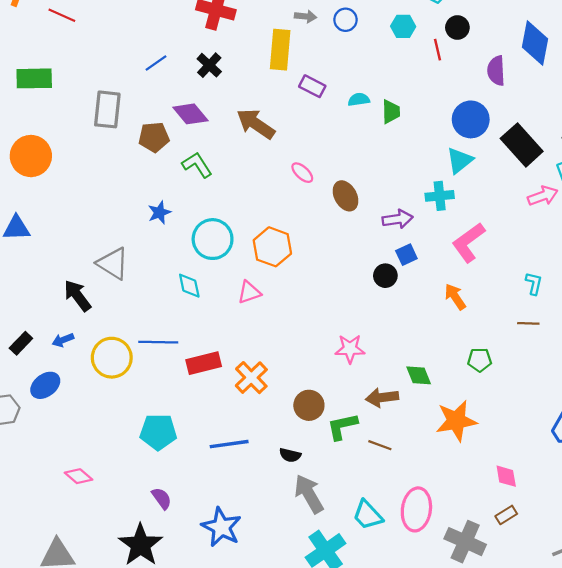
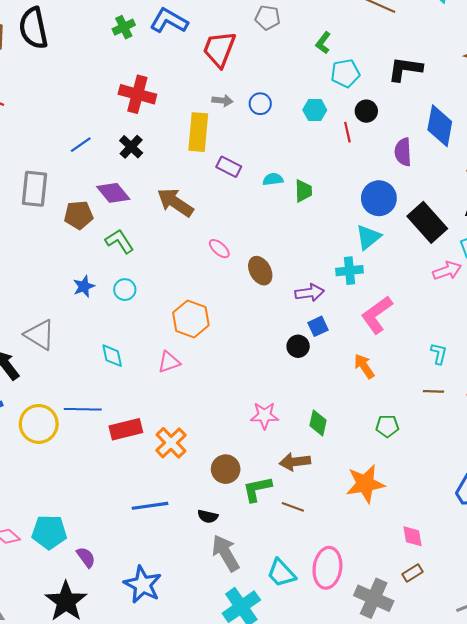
cyan circle: (213, 239) -> (125, 290), moved, size x0.6
green diamond: (419, 375) -> (318, 423), moved, turned 35
cyan pentagon: (158, 432) -> (49, 532), moved

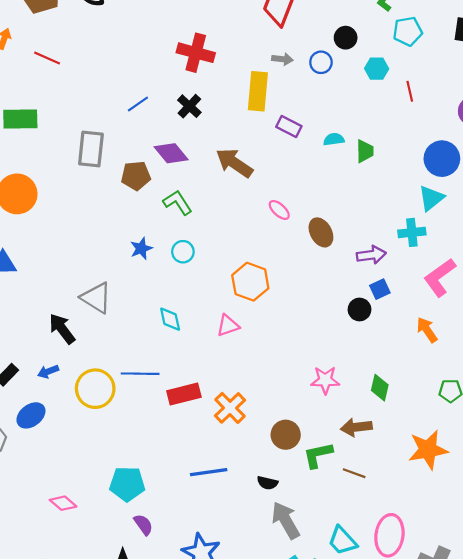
black circle: (366, 111) -> (346, 38), moved
cyan pentagon: (49, 532) -> (127, 484), moved

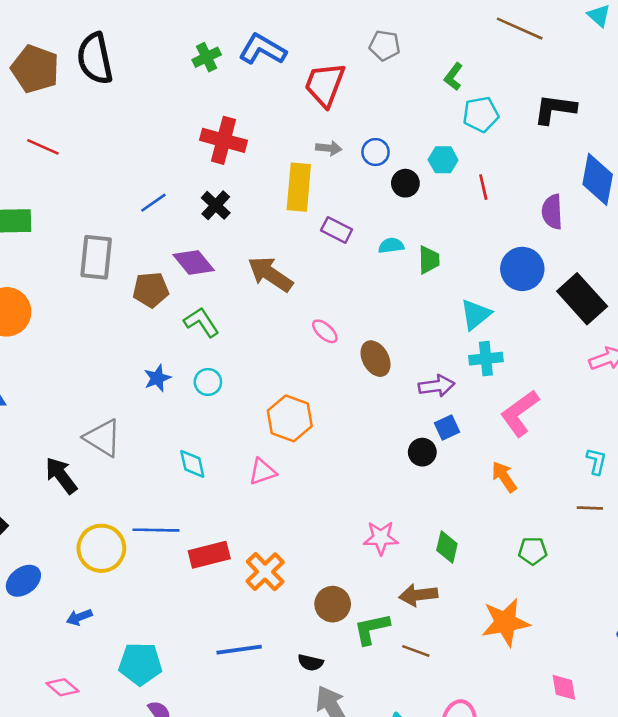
black circle: (346, 38) -> (405, 183), moved
cyan triangle: (431, 198) -> (476, 314), moved
blue arrow: (48, 372) -> (79, 617), moved

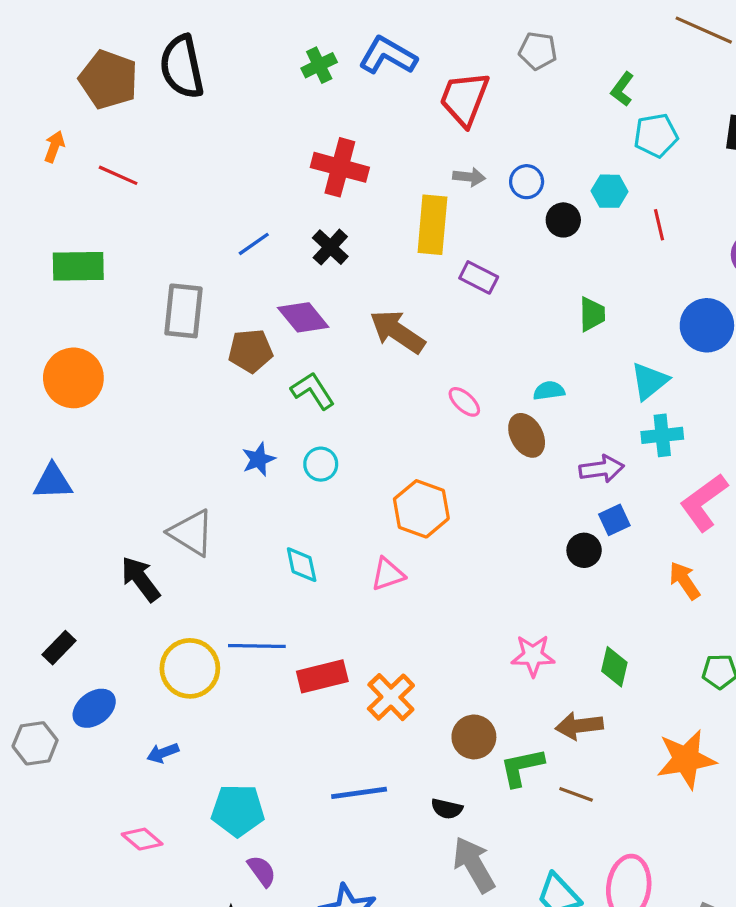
cyan semicircle: (391, 246) -> (549, 391), moved

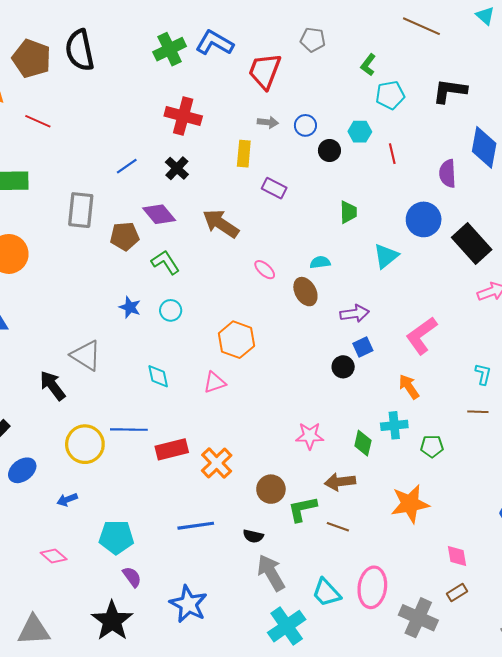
green cross: (319, 65) -> (170, 49), size x1.4
yellow rectangle: (432, 225) -> (244, 154), size x0.7
cyan cross: (662, 435) -> (394, 425), moved
blue star: (259, 459) -> (130, 307), turned -30

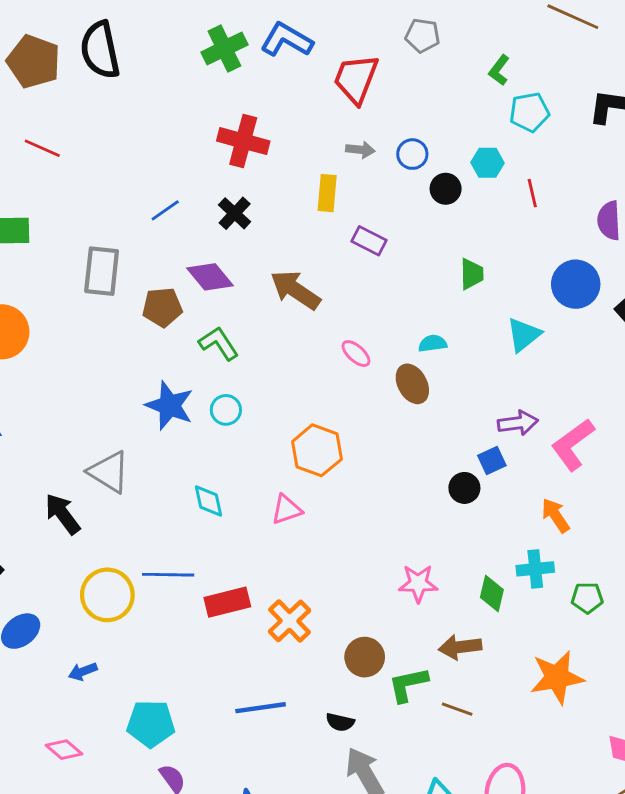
blue star: (130, 307) -> (170, 406), size x1.6
purple arrow: (355, 314) -> (518, 423), moved

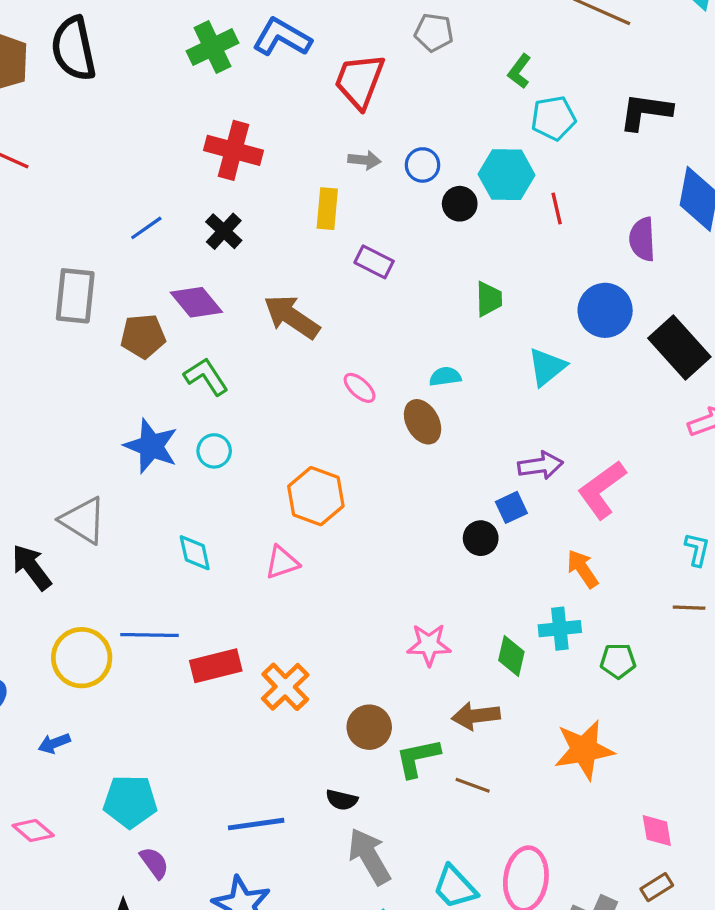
cyan hexagon: (488, 163) -> (507, 175), size x1.5
blue line: (261, 708) -> (256, 824), moved

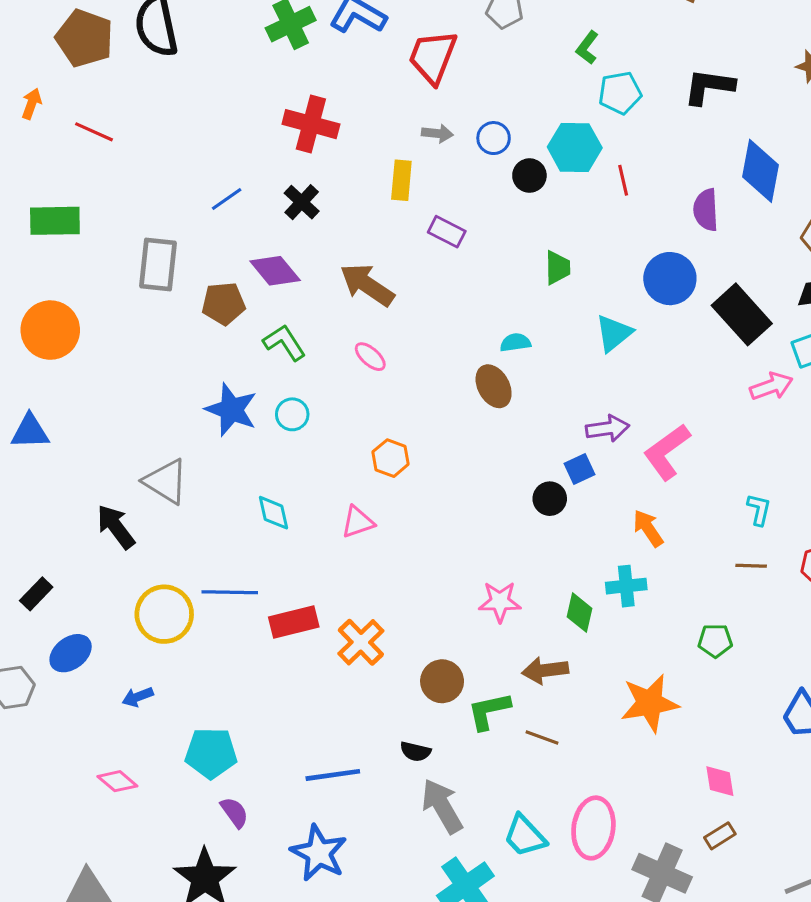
pink ellipse: (360, 388) -> (370, 357), moved
orange hexagon: (316, 496) -> (391, 458), size x0.7
green pentagon: (618, 661) -> (715, 641), moved

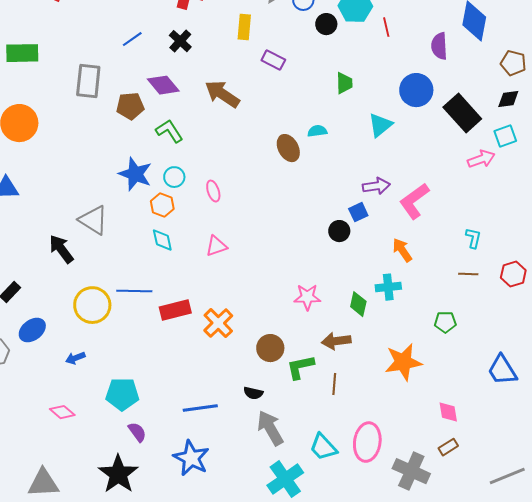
pink ellipse: (370, 357) -> (213, 191), moved, turned 30
brown ellipse: (494, 386) -> (288, 148), moved
orange hexagon: (391, 458) -> (162, 205), moved
brown line: (542, 737) -> (334, 384), turned 75

